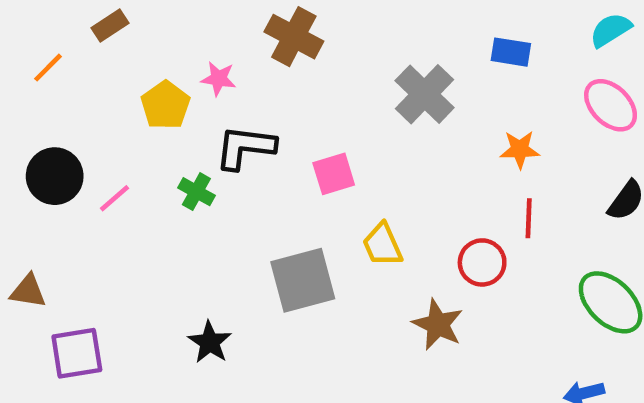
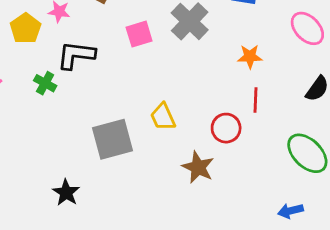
pink square: (334, 174) -> (139, 34), moved
black star: (210, 342) -> (66, 193), moved

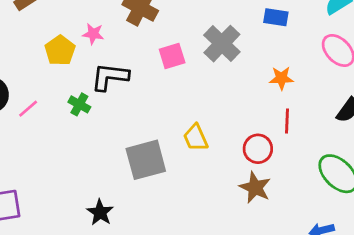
brown star: (198, 167) -> (255, 188), moved

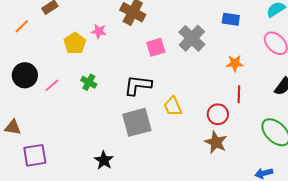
black L-shape: (110, 77) -> (138, 85), moved

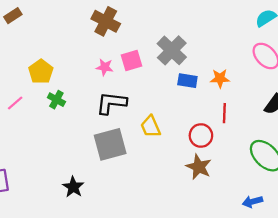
blue rectangle: (231, 19) -> (187, 81), moved
pink star: (99, 31) -> (105, 67), moved
yellow pentagon: (75, 43) -> (41, 72), moved

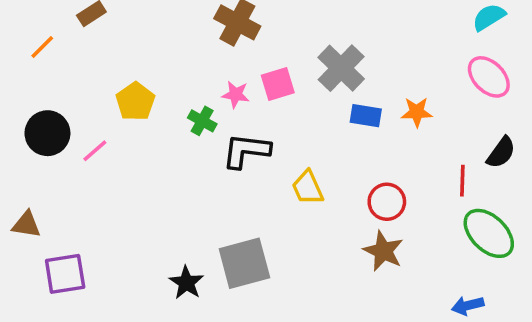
green cross: (56, 100) -> (202, 121), moved
red line: (224, 113) -> (462, 181), moved
gray square: (110, 144) -> (244, 263), moved

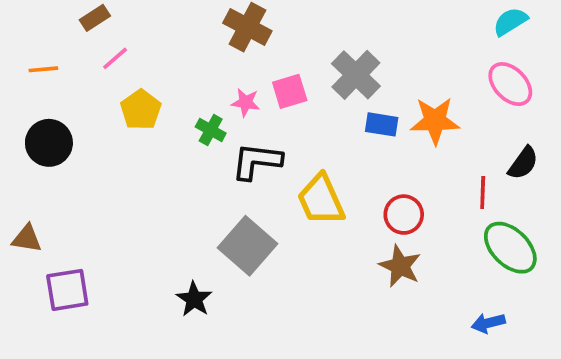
orange line: (42, 47) -> (43, 69), moved, turned 40
orange star: (417, 112) -> (435, 121), size x1.5
pink line: (95, 151) -> (115, 58), moved
yellow trapezoid: (308, 188) -> (321, 200), size x1.4
gray square: (244, 263) -> (247, 246), moved, turned -34

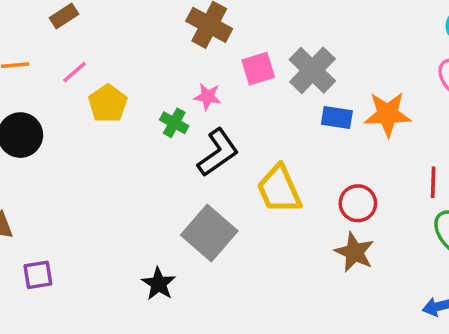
pink line: (115, 58) -> (75, 72), moved
pink square: (290, 91) -> (258, 69), moved
black L-shape: (257, 161) -> (218, 153), turned 138
purple square: (67, 290) -> (38, 275), size x0.7

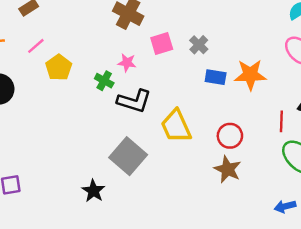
gray cross: (312, 70) -> (199, 45), size x0.6
black L-shape: (218, 153) -> (134, 101), turned 52

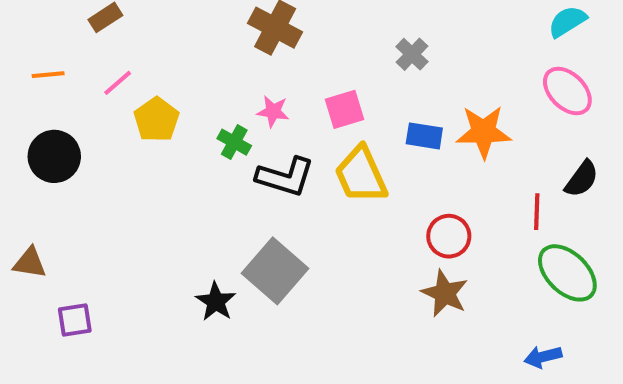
pink square: (162, 44) -> (345, 109), moved
gray cross: (199, 45) -> (412, 54), moved
yellow trapezoid: (176, 126) -> (361, 175), moved
black star: (93, 191) -> (216, 302), moved

